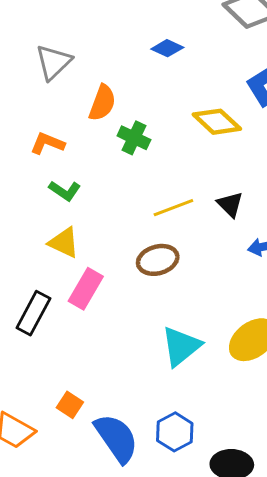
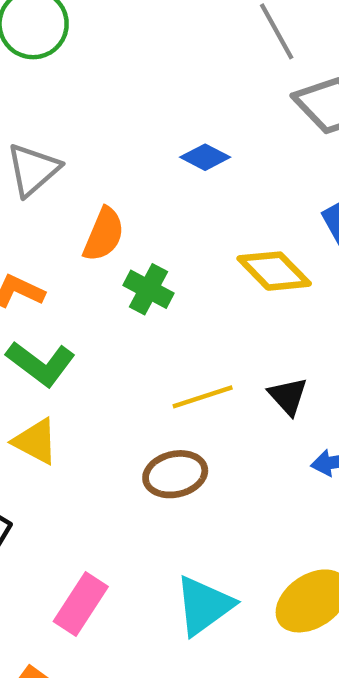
green L-shape: (65, 191) -> (41, 364), size x1.4
pink rectangle: (86, 289) -> (81, 604), moved

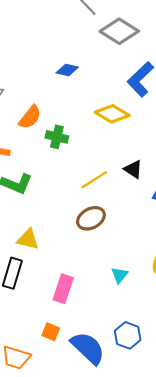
orange semicircle: (104, 234) -> (30, 117), turned 30
yellow triangle: (36, 441) -> (28, 239), moved
cyan triangle: (204, 606) -> (120, 275), size x0.6

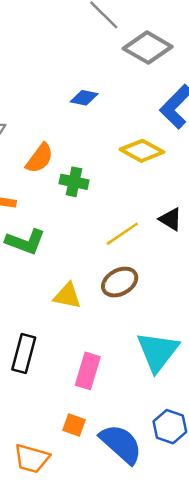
yellow triangle: (28, 239) -> (67, 296), moved
cyan triangle: (120, 275) -> (158, 352), size x2.0

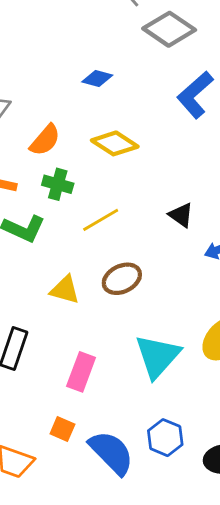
yellow diamond: (142, 151) -> (115, 143), moved
green cross: (74, 182) -> (58, 184), moved
yellow line: (122, 234) -> (101, 220), moved

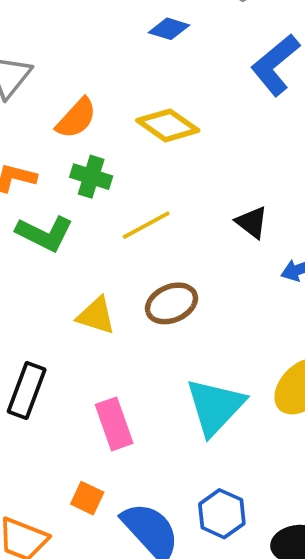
blue diamond: (97, 79) -> (169, 29), moved
pink rectangle: (81, 372) -> (114, 424), turned -42

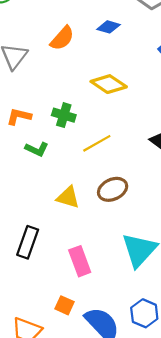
orange semicircle: (76, 118) -> (62, 38), moved
green L-shape: (45, 233) -> (37, 149), size x0.7

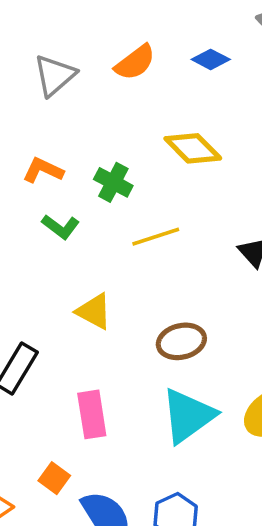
brown ellipse: (113, 189) -> (181, 341), moved

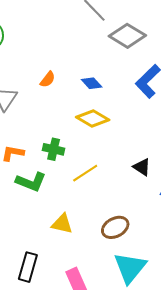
blue diamond: (211, 59) -> (92, 83), moved, turned 35
orange semicircle: (135, 62) -> (48, 79), size x0.7
green L-shape: (61, 227) -> (31, 182), size x1.4

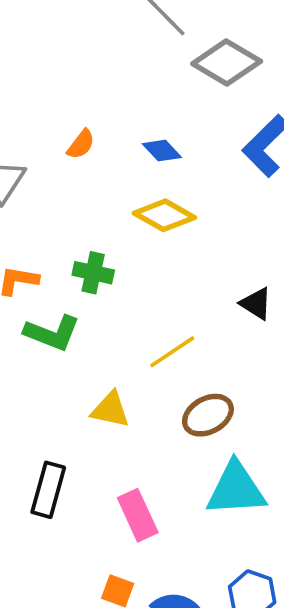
yellow line: (85, 173) -> (172, 352), moved
cyan triangle: (130, 268) -> (236, 489), turned 48

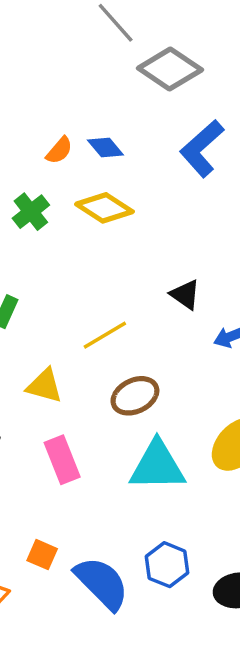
orange semicircle: (81, 144) -> (59, 150), moved
green cross: (93, 273) -> (31, 212), moved, turned 36
pink rectangle: (138, 515) -> (62, 460), moved

